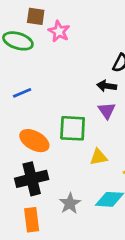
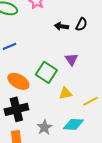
black arrow: (107, 86) -> (61, 26), moved
green square: (73, 128) -> (46, 72), turned 30

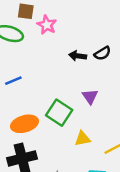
black semicircle: (81, 24) -> (102, 53), turned 32
orange ellipse: (18, 81) -> (25, 124), turned -45

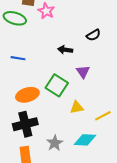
black arrow: (78, 56) -> (65, 50), moved
blue line: (13, 81) -> (18, 58), turned 32

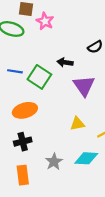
purple triangle: (83, 72) -> (84, 86), size x1.5
green square: (57, 85) -> (39, 77), moved
black cross: (25, 124) -> (23, 142), size x0.7

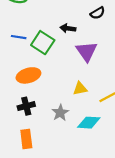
gray star: (54, 162) -> (60, 113), moved

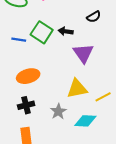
green square: (43, 43) -> (42, 32), moved
yellow triangle: (80, 89) -> (77, 89), size x1.5

